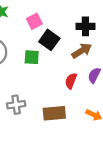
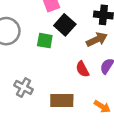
red semicircle: (71, 81) -> (82, 69), turned -56
gray cross: (16, 105) -> (24, 87), turned 30

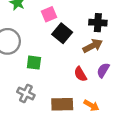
green square: (45, 41) -> (34, 63), moved
orange arrow: (102, 106) -> (91, 105), moved

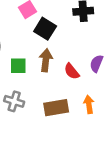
brown arrow: (93, 46) -> (46, 60), moved, turned -48
orange arrow: (91, 105) -> (89, 104), turned -120

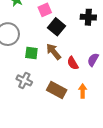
brown arrow: (46, 60) -> (54, 52), turned -54
brown rectangle: (56, 108) -> (57, 90), turned 30

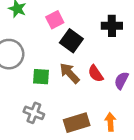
red semicircle: (73, 63) -> (96, 74), moved
brown rectangle: (57, 90) -> (77, 123), turned -42

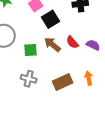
black square: (71, 41) -> (50, 19), turned 30
purple semicircle: (121, 81) -> (93, 45), turned 96

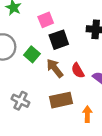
green square: (31, 50) -> (32, 54), moved, turned 32
brown rectangle: (63, 82) -> (61, 100), moved

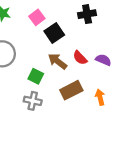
green square: (32, 54) -> (36, 76), moved

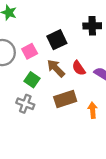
pink square: (37, 17) -> (30, 51), moved

